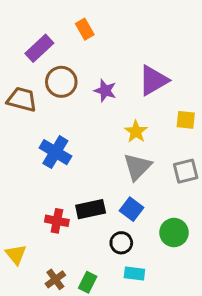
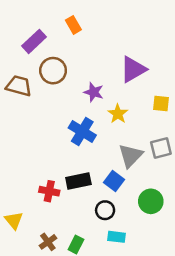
purple star: (105, 91) -> (94, 92), moved
blue cross: (55, 152) -> (82, 132), moved
gray triangle: (137, 167) -> (130, 156), moved

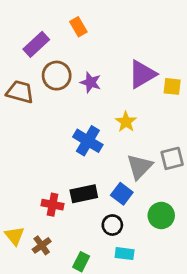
purple star: (94, 92) -> (91, 82), moved
yellow square: (161, 104) -> (172, 86), moved
brown cross: (48, 242) -> (42, 245), moved

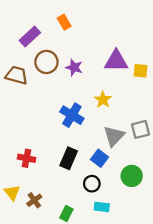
purple triangle: (142, 74) -> (116, 61), turned 30
black rectangle: (84, 194) -> (69, 158), turned -55
red cross: (53, 205) -> (27, 158), moved

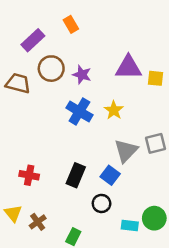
blue cross: (72, 115) -> (79, 111), moved
green circle: (132, 176) -> (154, 218), moved
cyan rectangle: (102, 207) -> (130, 226), moved

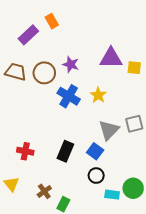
orange rectangle: (71, 24) -> (52, 21), moved
brown circle: (51, 69) -> (44, 73), moved
black circle: (102, 203) -> (96, 176), moved
brown cross: (38, 222) -> (44, 191), moved

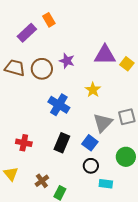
yellow square: (134, 68) -> (127, 64), turned 32
blue cross: (69, 96) -> (59, 105), moved
green circle: (133, 188) -> (126, 157), moved

